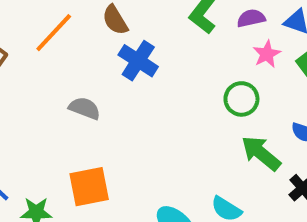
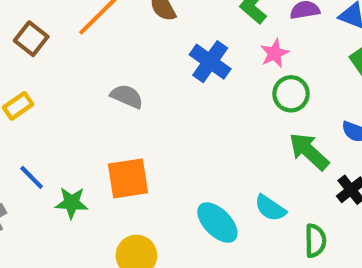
pink star: (267, 54) -> (275, 53), moved
blue cross: (138, 61) -> (210, 62), moved

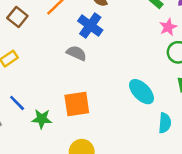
blue cross: (210, 62) -> (90, 26), moved
cyan semicircle: (270, 208) -> (165, 123), turned -120
cyan ellipse: (217, 223) -> (142, 92), moved

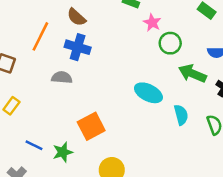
gray semicircle: (76, 53) -> (62, 77), moved

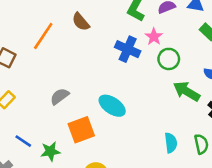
blue cross: (78, 47) -> (128, 49), moved
gray semicircle: (62, 77) -> (60, 96), moved, turned -48
cyan ellipse: (148, 93) -> (112, 106), moved
cyan semicircle: (181, 115) -> (171, 143), moved

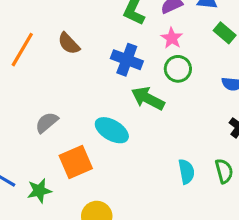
brown semicircle: (81, 22) -> (69, 43), moved
pink star: (154, 37) -> (172, 38), moved
green arrow: (187, 91) -> (148, 98), moved

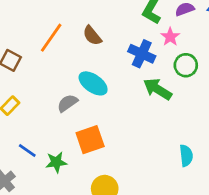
pink star: (172, 38) -> (170, 37), moved
cyan ellipse: (112, 130) -> (93, 83), moved

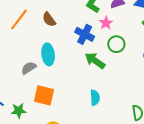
cyan ellipse: (93, 83) -> (48, 54), turned 45
orange square: (90, 140) -> (44, 95), turned 30
cyan semicircle: (186, 156) -> (95, 98), moved

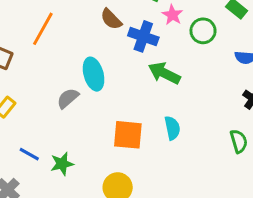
brown semicircle: (49, 19) -> (111, 19), moved
green circle: (116, 44) -> (203, 31), moved
orange square: (44, 95) -> (128, 135), moved

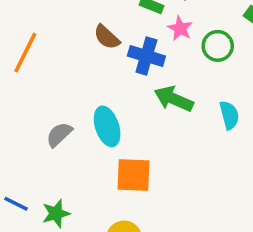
cyan ellipse: (94, 74) -> (107, 126), moved
cyan semicircle: (172, 128) -> (229, 115), moved

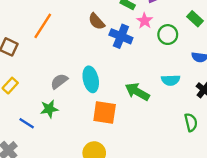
green arrow: (174, 99) -> (137, 92), moved
cyan semicircle: (229, 115) -> (171, 80), turned 96
green star: (56, 213) -> (49, 109), moved

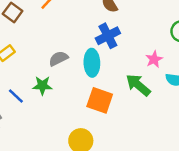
pink star: (145, 21) -> (154, 59), moved
blue cross: (121, 36) -> (108, 36), moved, turned 30

